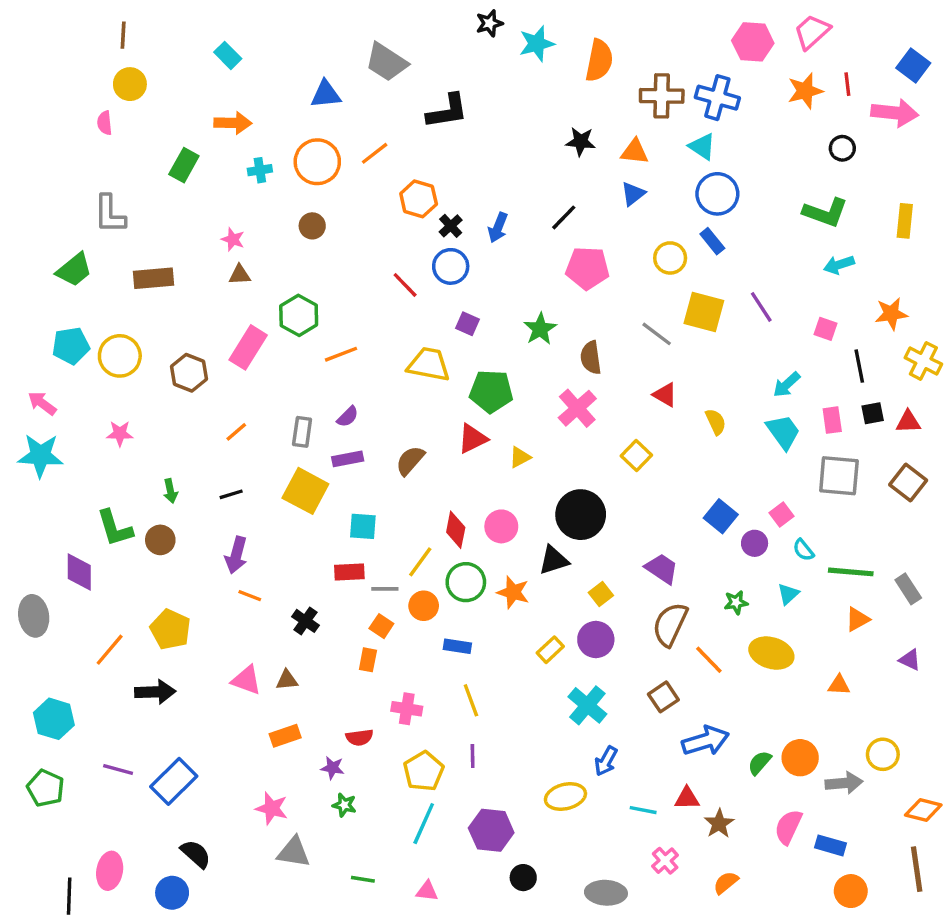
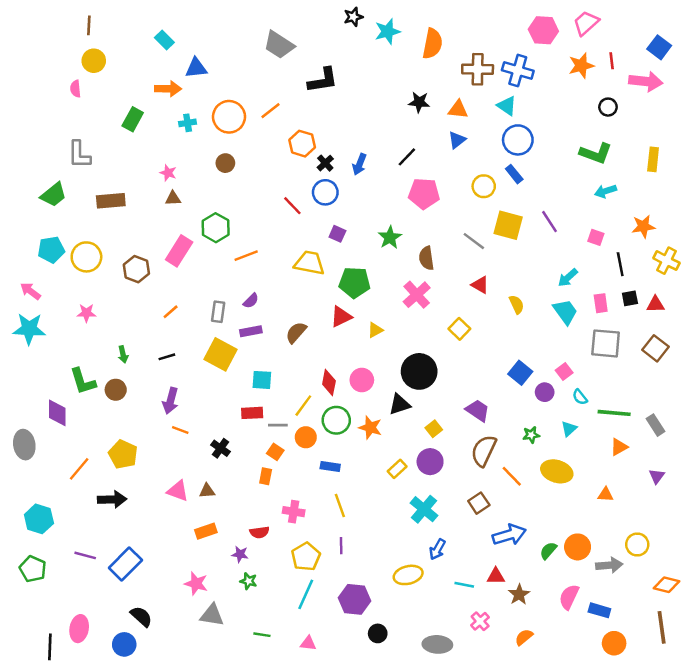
blue triangle: (326, 94) -> (196, 68), moved
purple triangle: (910, 660) -> (657, 476), turned 42

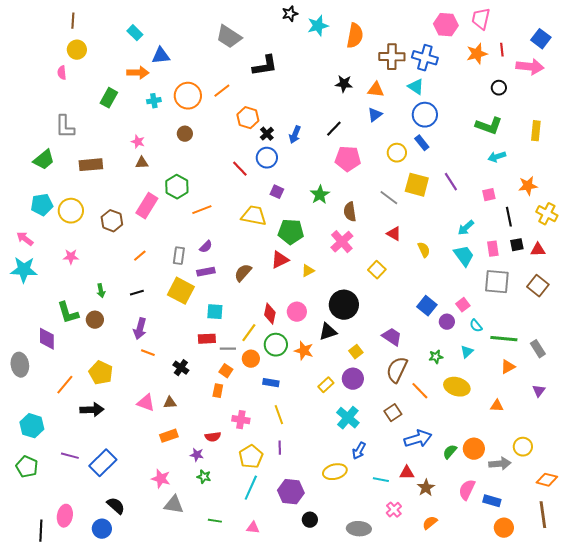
pink trapezoid: (586, 23) -> (481, 19), turned -35
pink square: (596, 237) -> (489, 195), turned -32

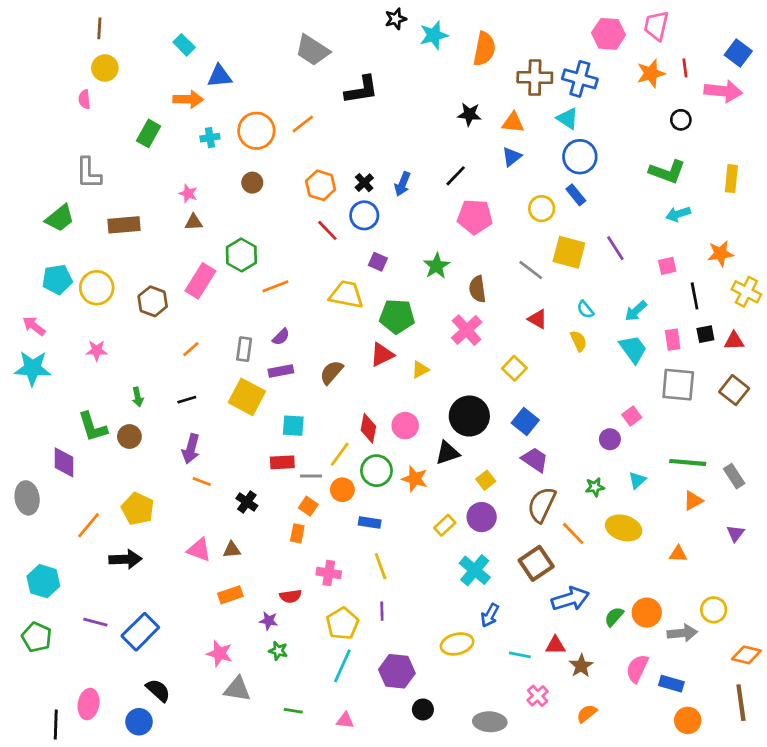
orange hexagon: (248, 118) -> (321, 185), moved
blue square: (427, 306) -> (525, 421), moved
cyan semicircle: (476, 326) -> (585, 310), moved
brown square: (393, 413) -> (536, 563), size x1.4

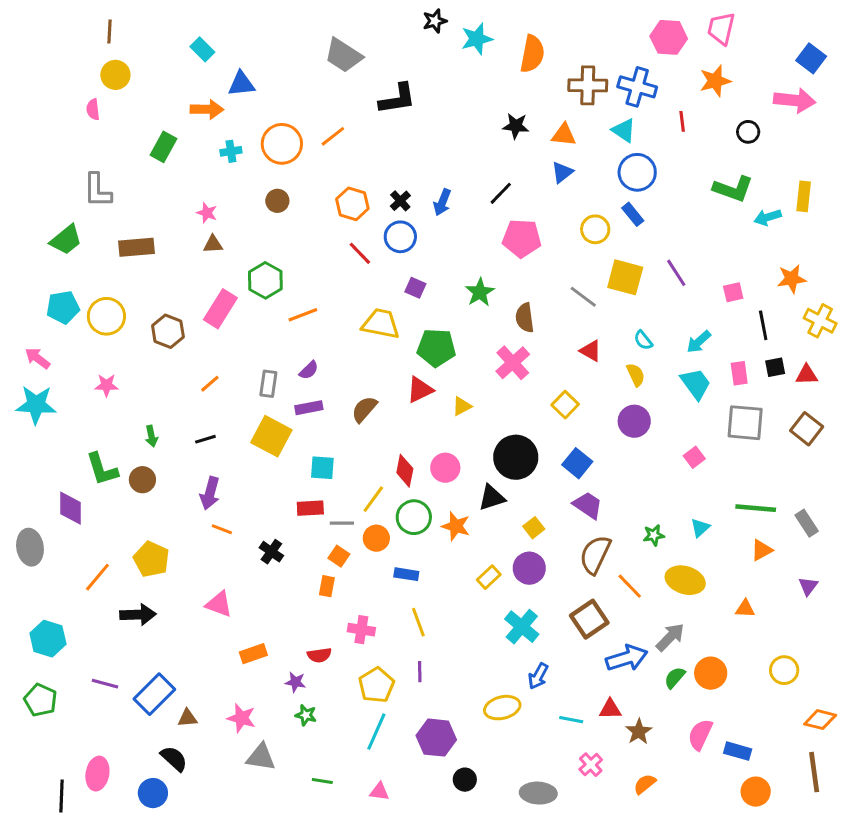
red line: (685, 68) -> (682, 121), moved
cyan arrow: (678, 214) -> (768, 217), moved
purple circle: (610, 439) -> (634, 421), moved, size x1.4
brown triangle: (232, 550) -> (187, 718), moved
gray arrow: (682, 633) -> (670, 637), moved, turned -40

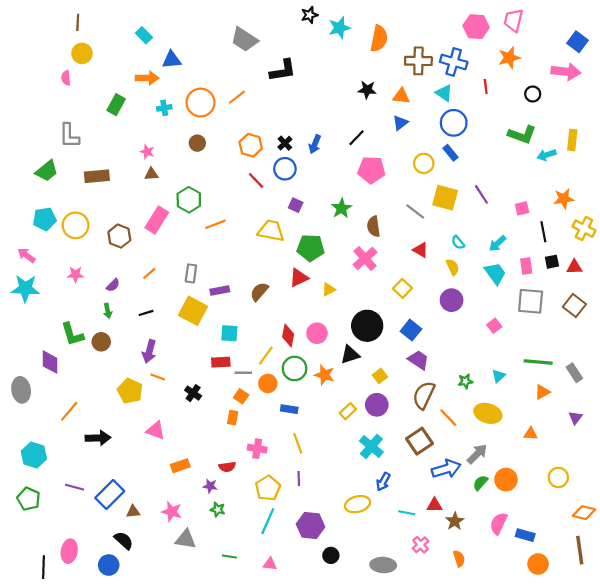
purple semicircle: (309, 370) -> (113, 285), moved
yellow pentagon: (151, 559) -> (130, 391), moved
orange semicircle: (645, 784) -> (459, 559), turned 112

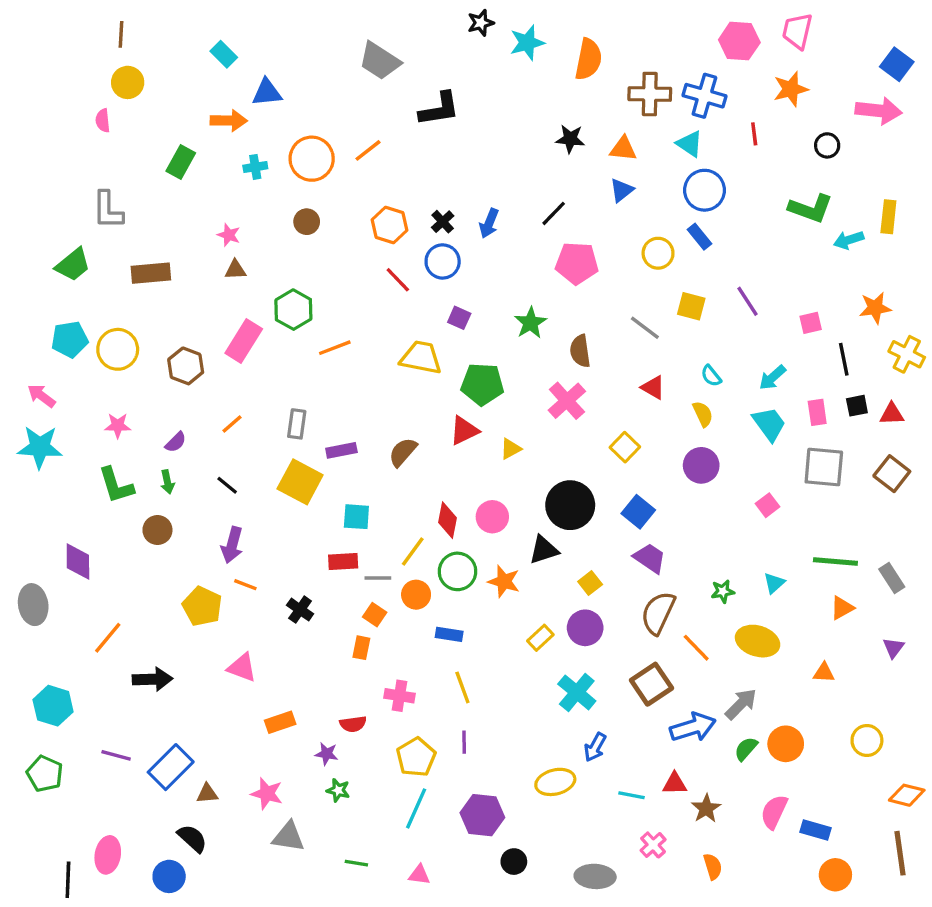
yellow square: (445, 198) -> (691, 306), size x0.7
black line: (146, 313) -> (227, 485), turned 56
green L-shape: (72, 334) -> (116, 485), moved

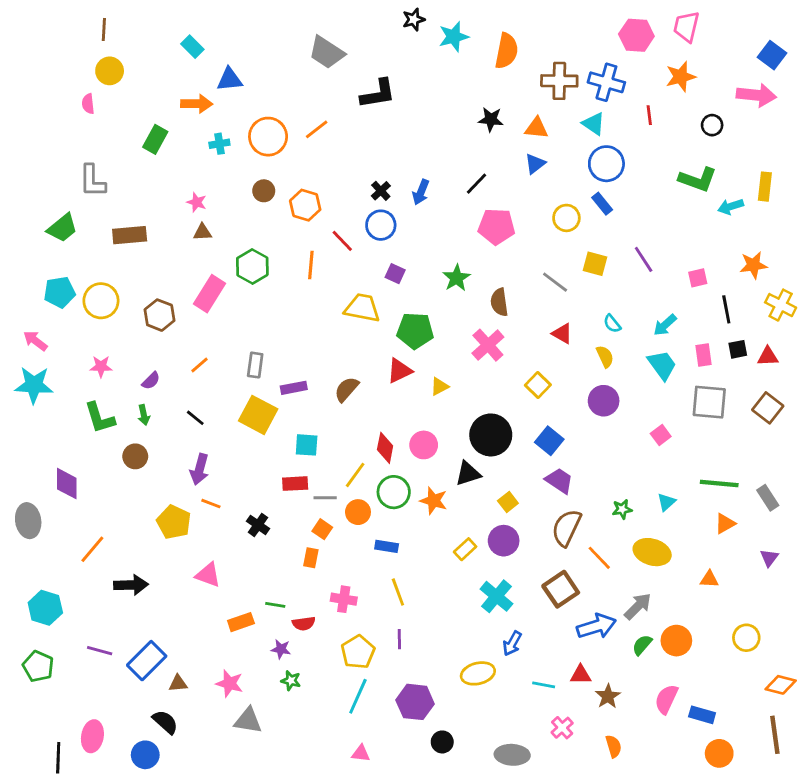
orange hexagon: (390, 225) -> (305, 205), moved
orange line: (335, 348) -> (311, 265), moved, turned -64
green line: (356, 863) -> (275, 605), moved

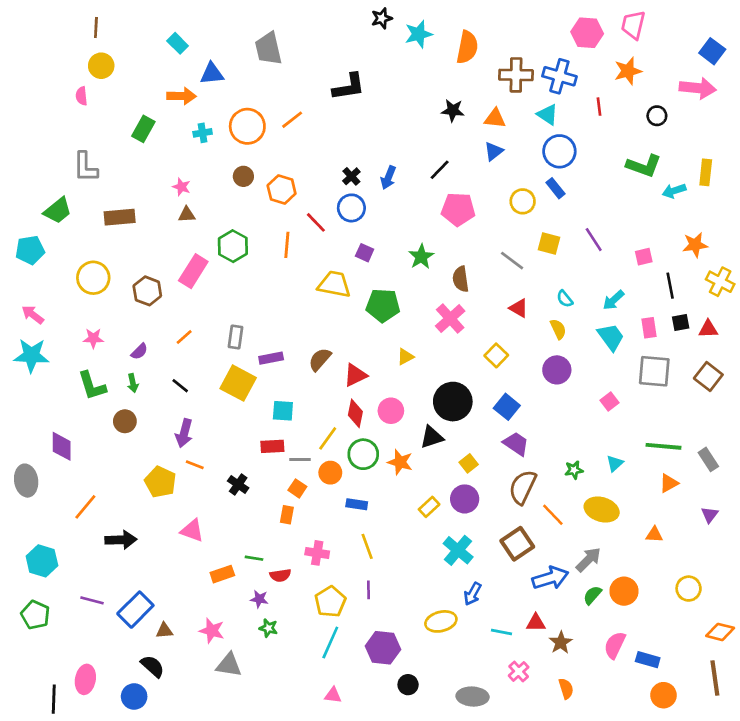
gray trapezoid: (327, 52) -> (268, 49), moved, turned 44
cyan pentagon: (60, 292) -> (30, 250), moved
red triangle: (399, 371) -> (355, 375), moved

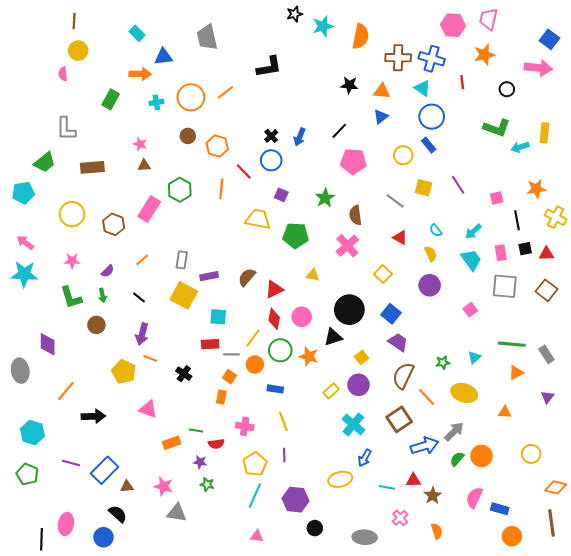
yellow triangle: (405, 357) -> (313, 275), turned 40

